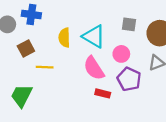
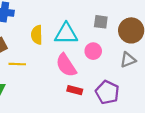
cyan triangle: (94, 36) -> (66, 34), turned -30
purple pentagon: (129, 79) -> (107, 92), moved

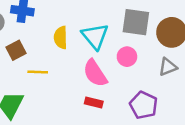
gray square: (101, 22) -> (136, 22), size x1.6
cyan triangle: (66, 34) -> (95, 36), turned 50
red rectangle: (75, 90) -> (94, 103), moved

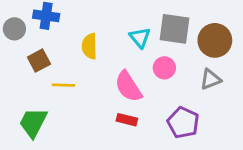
cyan triangle: (95, 36) -> (140, 38), moved, size x0.7

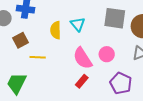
cyan triangle: (140, 38) -> (78, 24), moved
pink circle: (164, 68) -> (107, 54), moved
red rectangle: (127, 120) -> (82, 81), turned -64

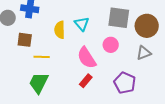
brown square: (21, 40) -> (25, 40), turned 35
pink circle: (107, 54) -> (111, 45), moved
green trapezoid: (17, 83) -> (39, 83), moved

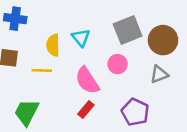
gray square: (119, 18) -> (128, 30), turned -30
yellow line: (42, 57) -> (42, 70), moved

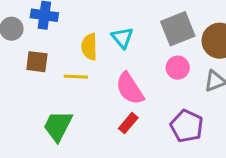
pink circle: (118, 64) -> (178, 68), moved

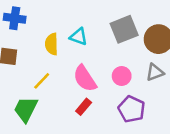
cyan triangle: (122, 38) -> (79, 37), turned -30
pink circle: (178, 68) -> (122, 76), moved
yellow line: (76, 77) -> (42, 81), moved, turned -48

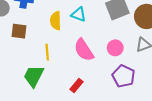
yellow line: (42, 81) -> (47, 52), turned -49
red rectangle: (84, 107) -> (76, 86), moved

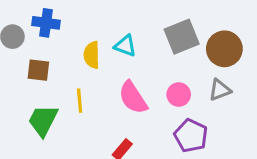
green trapezoid: (34, 76) -> (43, 120), moved

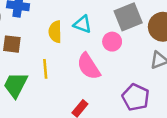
pink circle: (179, 95) -> (112, 42), moved

